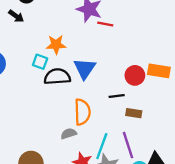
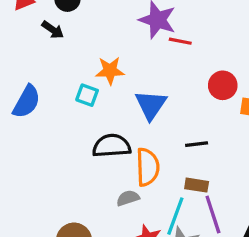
red circle: (135, 75) -> (223, 85), moved
black semicircle: (57, 77) -> (112, 146), moved
brown rectangle: (134, 113) -> (197, 185), moved

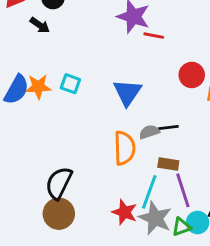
orange star: (110, 71) -> (38, 87), moved
black semicircle: (112, 146) -> (59, 183), moved, turned -60
gray semicircle: (128, 198) -> (149, 132), moved

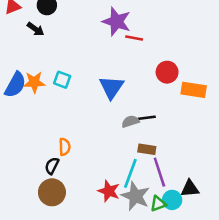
orange semicircle: (125, 148) -> (65, 147), moved, size x0.6
black semicircle: (59, 183) -> (52, 166), size x0.6

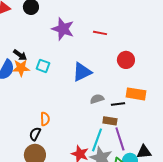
purple star: (116, 22) -> (63, 29), moved
black arrow: (35, 29) -> (20, 55), moved
blue triangle: (111, 87) -> (82, 72), turned 30
orange rectangle: (194, 90) -> (136, 94), moved
black line: (147, 118) -> (118, 104), moved

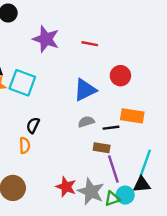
cyan square: (43, 66) -> (22, 83), size x1.6
blue triangle: (82, 72) -> (85, 90), moved
black semicircle: (35, 134) -> (33, 125), moved
cyan line: (97, 140) -> (145, 163), moved

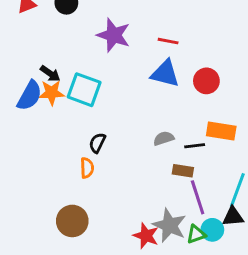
blue triangle: (85, 90) -> (165, 74), moved, turned 40
red star: (66, 187) -> (146, 236), moved

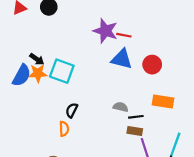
purple star: (114, 35) -> (105, 31), moved
gray semicircle: (164, 138) -> (121, 107), turned 32
black line: (195, 146) -> (136, 117), moved

